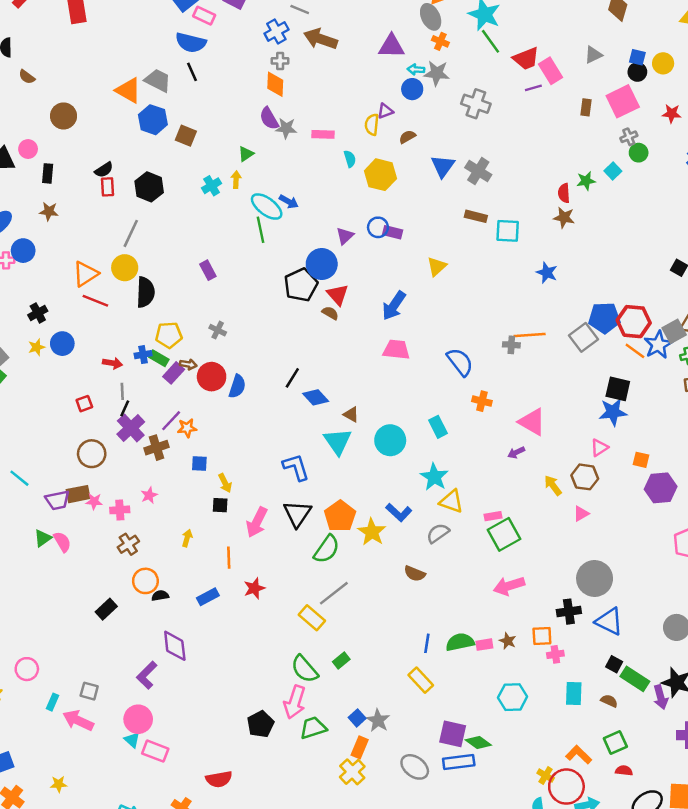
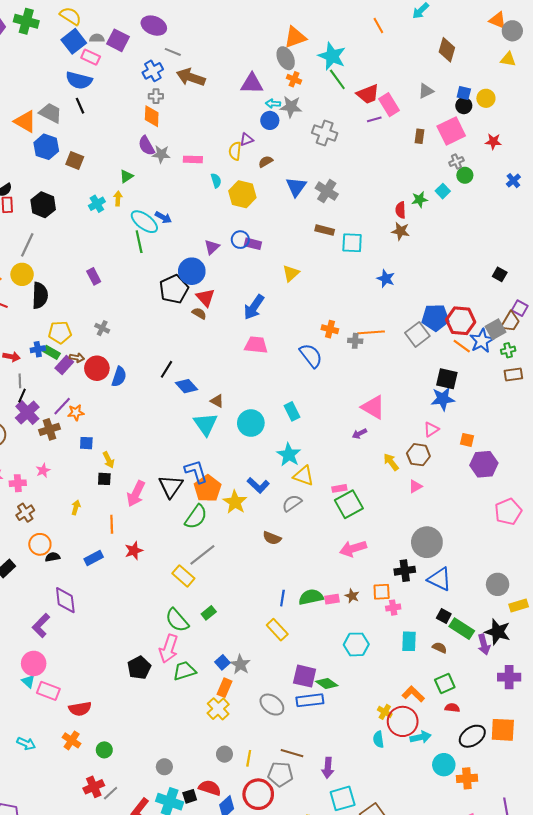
orange cross: (482, 401) -> (330, 329), moved
blue L-shape: (296, 467) -> (196, 472), moved
red semicircle: (219, 779) -> (80, 709), moved

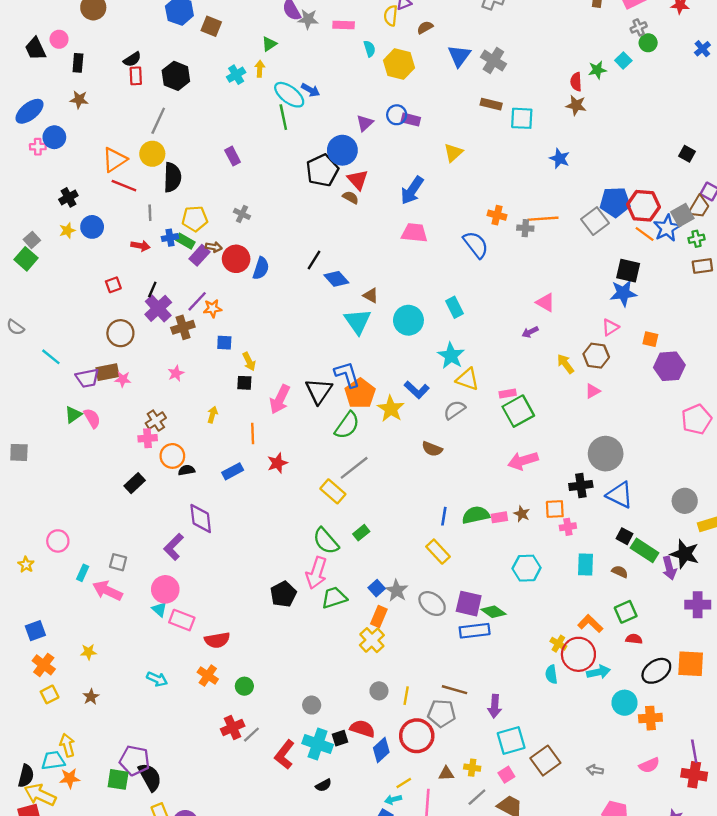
gray line: (20, 381) -> (150, 213), moved
pink triangle: (373, 407) -> (545, 302), size x0.7
pink cross: (18, 483) -> (148, 438), moved
gray ellipse: (272, 705) -> (432, 604), moved

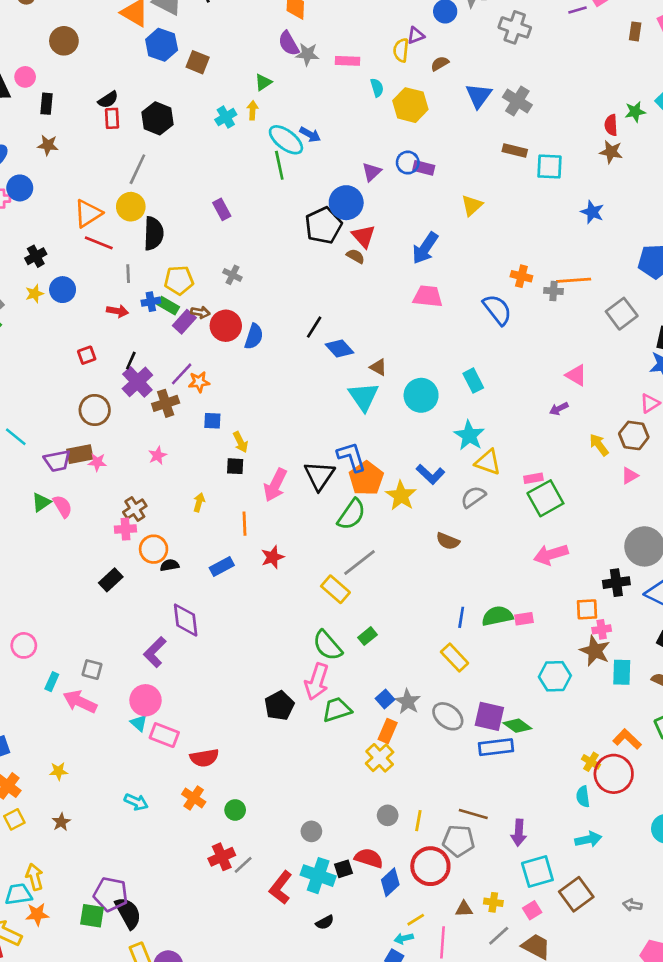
gray square: (595, 221) -> (622, 314), moved
brown star: (522, 514) -> (595, 651), moved, size x1.6
cyan arrow: (599, 672) -> (588, 839), moved

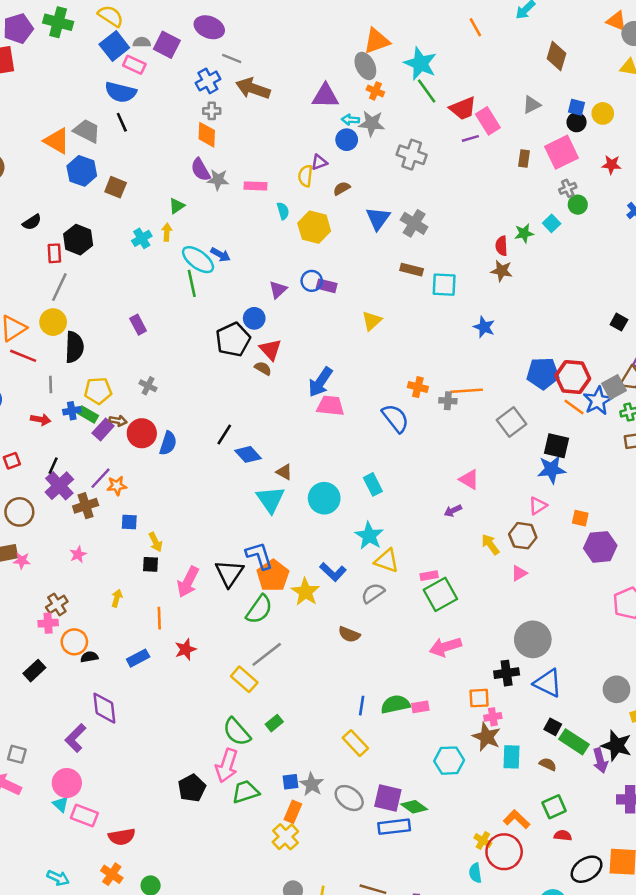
red rectangle: (112, 118) -> (54, 253), moved
blue circle: (346, 203) -> (254, 318), size x0.7
blue arrow: (425, 248) -> (320, 382), moved
blue square: (385, 699) -> (290, 782), turned 35

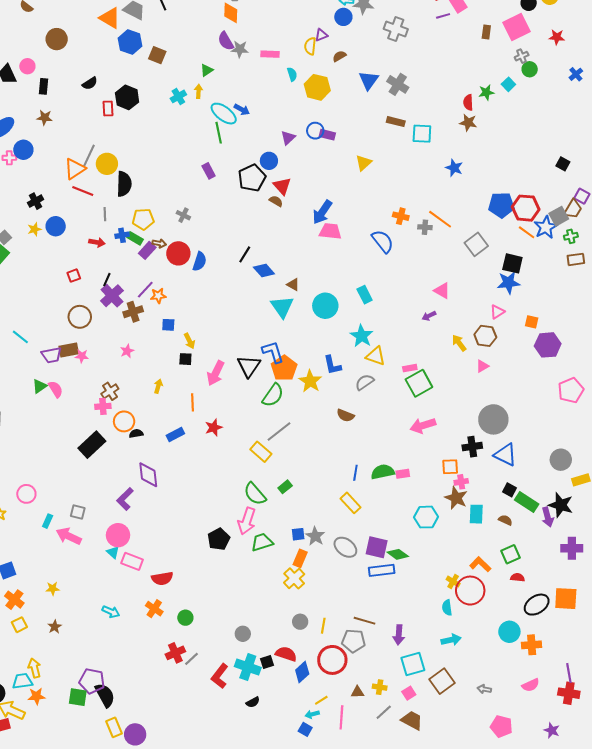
gray line: (59, 287) -> (89, 156), moved
purple rectangle: (138, 325) -> (209, 171), moved
orange line: (467, 391) -> (440, 219), turned 40
blue L-shape: (333, 572) -> (332, 365), turned 35
black rectangle: (34, 671) -> (92, 445), size x1.5

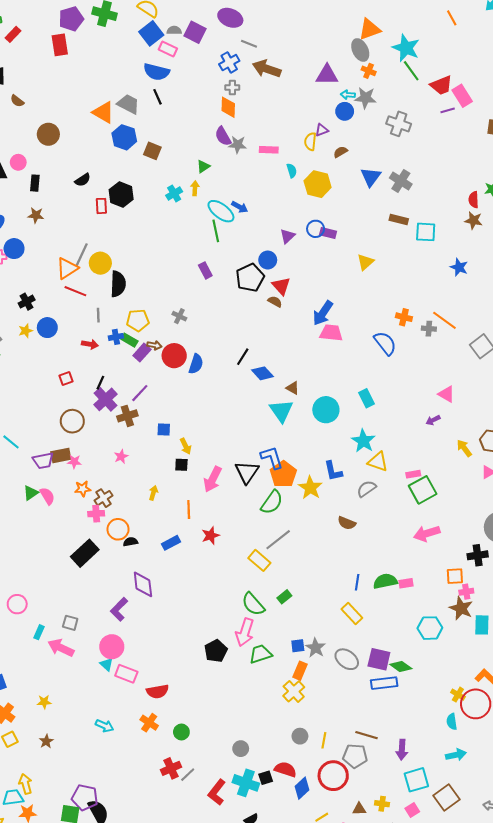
orange star: (158, 296) -> (83, 489), moved

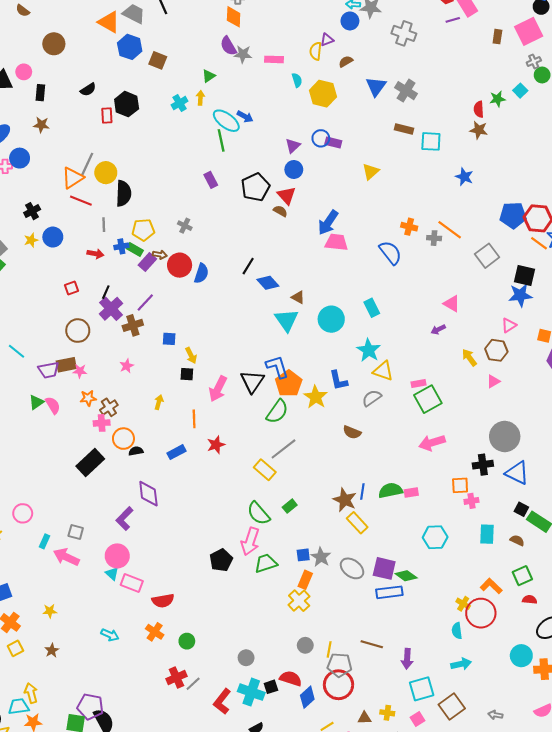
blue circle: (268, 260) -> (294, 170), moved
brown star: (461, 608) -> (345, 500), moved
gray pentagon: (355, 756) -> (340, 665), moved

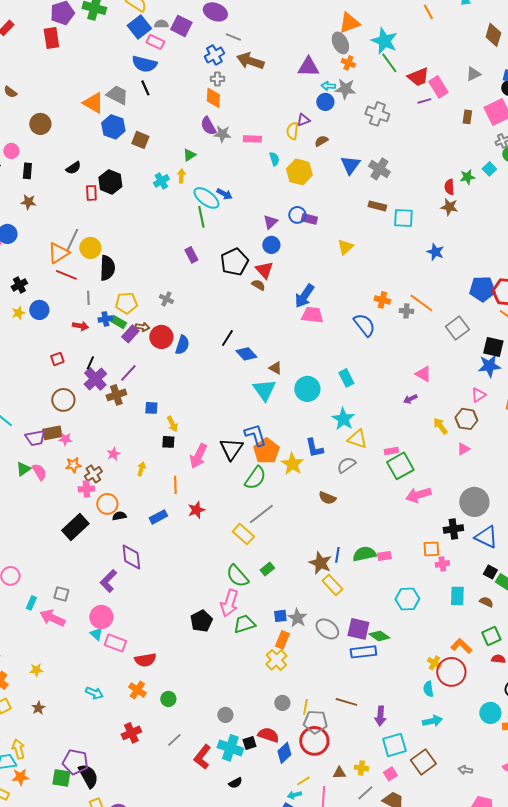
pink star: (127, 366) -> (113, 454), moved
pink arrow: (432, 443) -> (418, 495), moved
red cross: (176, 677) -> (131, 733), moved

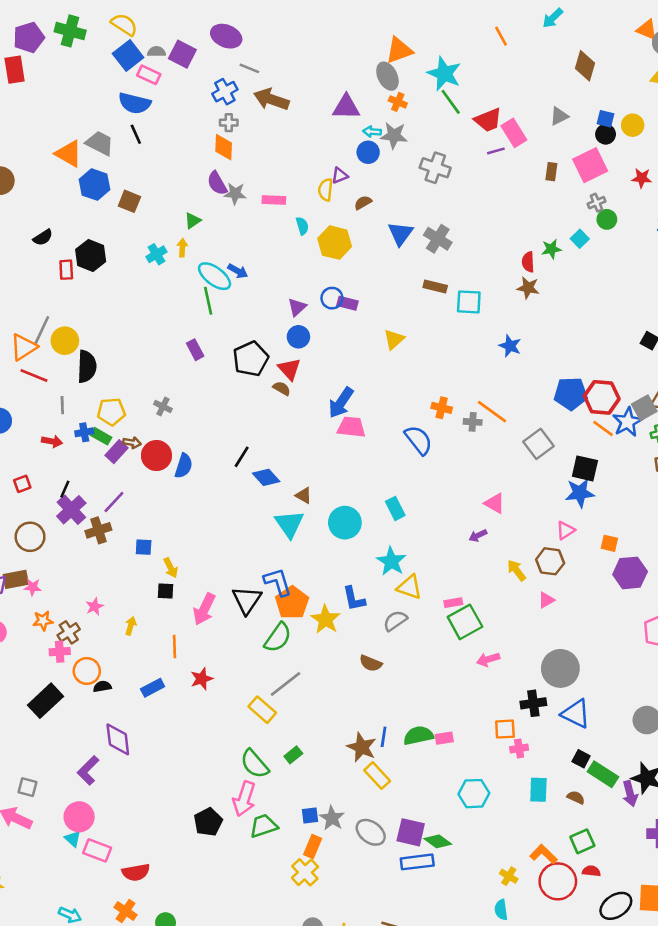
pink arrow: (418, 495) -> (488, 659), size x0.7
red circle: (451, 672) -> (558, 881), moved

